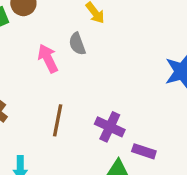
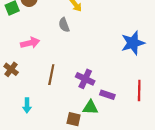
pink arrow: (48, 58) -> (30, 43), moved, turned 102

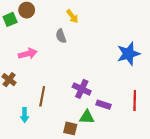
brown line: (51, 75) -> (42, 96), moved

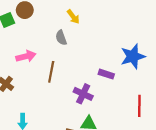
brown line: (42, 96) -> (51, 72), moved
purple rectangle: (104, 105) -> (106, 74), moved

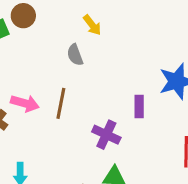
pink arrow: (26, 56) -> (25, 103), moved, turned 30
purple rectangle: (106, 74) -> (139, 106), turned 72

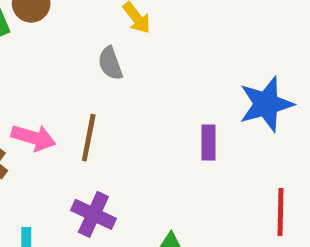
purple cross: (106, 135) -> (93, 214), moved

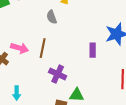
purple cross: (93, 214) -> (58, 74), moved

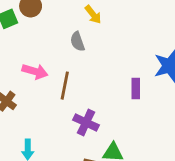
pink arrow: (20, 48) -> (35, 71), moved

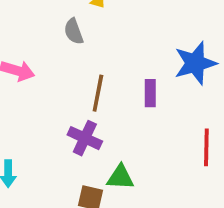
brown line: (65, 86) -> (98, 93), moved

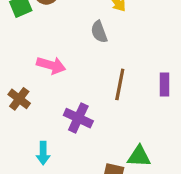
purple cross: (85, 138) -> (78, 118), moved

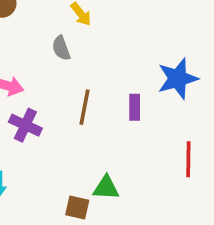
purple cross: (78, 118) -> (25, 125), moved

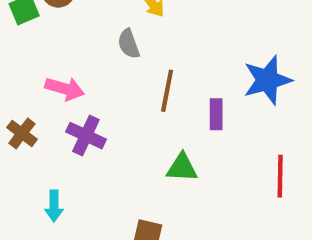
brown line: (84, 107) -> (167, 91), moved
green triangle: (106, 188) -> (182, 168), moved

